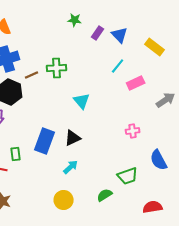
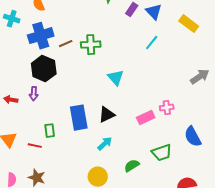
brown line: (32, 75) -> (66, 44), moved
pink rectangle: (136, 83) -> (146, 118), moved
blue rectangle: (45, 141) -> (79, 118), turned -30
green semicircle: (105, 195) -> (132, 166), moved

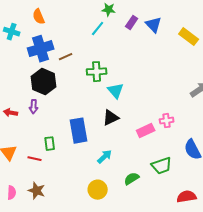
cyan line: (152, 43) -> (98, 29), moved
green cross: (91, 45) -> (97, 72), moved
black triangle: (107, 115) -> (111, 118), moved

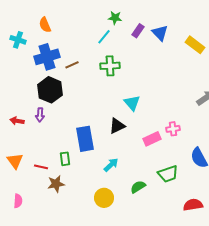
green cross: (97, 72) -> (110, 66), moved
cyan triangle: (116, 91) -> (132, 103), moved
green rectangle: (50, 144) -> (65, 159), moved
brown star: (37, 191) -> (56, 184), moved, turned -30

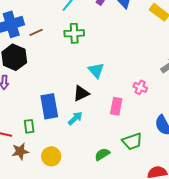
pink cross: (173, 129) -> (140, 87), moved, turned 32
pink rectangle: (152, 139) -> (116, 106), turned -54
cyan arrow: (111, 165) -> (75, 118), moved
yellow circle: (104, 198) -> (51, 156), moved

